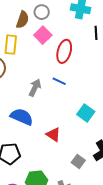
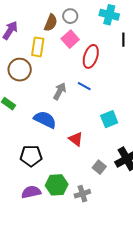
cyan square: (86, 113) -> (109, 119), turned 30

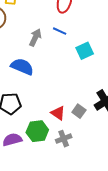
cyan square: (109, 119) -> (85, 51), moved
red triangle: (76, 139) -> (58, 113), moved

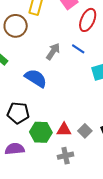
red triangle: (58, 113) -> (64, 130), turned -42
green hexagon: (37, 131) -> (41, 132), moved

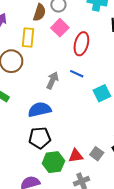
blue semicircle: (36, 78) -> (40, 110), turned -35
black pentagon: (18, 113) -> (40, 138), moved

